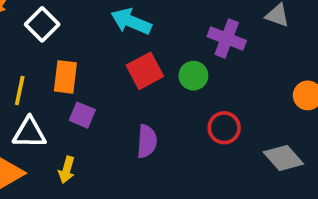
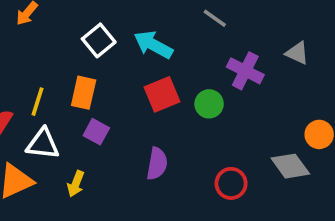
white square: (42, 24) -> (99, 40), moved
red circle: (224, 128) -> (231, 183), moved
gray diamond: (283, 158) -> (290, 166), moved

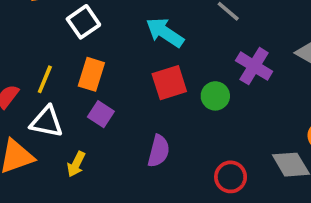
white square: (99, 40) -> (83, 22), moved

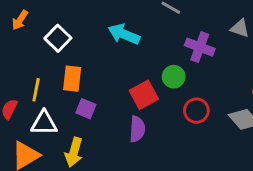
red square: (169, 83) -> (144, 95), moved
yellow arrow: (76, 164) -> (74, 152), size x1.4
red circle: (231, 177) -> (196, 111), moved

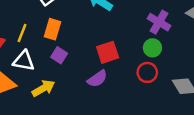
green circle: (174, 77) -> (152, 48), moved
purple semicircle: (137, 129) -> (97, 79), turned 42
yellow arrow: (74, 152) -> (43, 88), turned -145

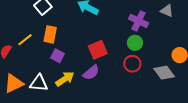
yellow line: (22, 33) -> (25, 40), turned 35
white triangle: (24, 61) -> (39, 83), moved
yellow arrow: (43, 88) -> (65, 79), moved

